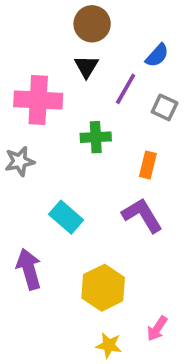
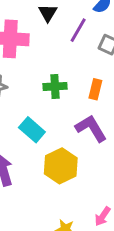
green cross: (96, 137) -> (55, 86), moved
yellow hexagon: (103, 288) -> (61, 166), moved

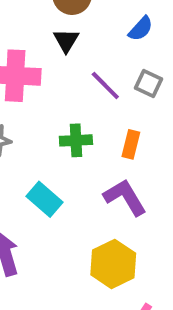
purple line: (78, 30) -> (105, 85), moved, turned -75
yellow hexagon: (61, 166) -> (113, 264), moved

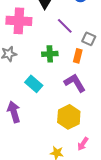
gray square: (149, 84) -> (89, 39), moved

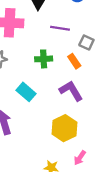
purple line: (65, 26) -> (60, 28), turned -36
orange rectangle: (78, 56) -> (74, 61), turned -48

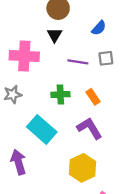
gray square: (86, 42) -> (106, 58), moved, turned -32
cyan rectangle: (26, 92) -> (42, 129), size x1.4

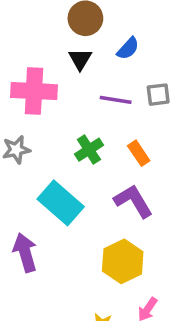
blue semicircle: (99, 28) -> (128, 48), moved
green cross: (60, 94) -> (89, 150), turned -30

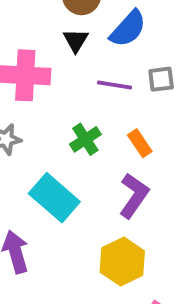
blue semicircle: (128, 48) -> (128, 29), size x1.5
purple L-shape: (133, 201) -> (134, 196), turned 66

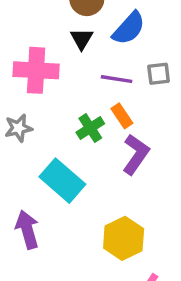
orange rectangle: (140, 143) -> (122, 116), moved
purple L-shape: (134, 196) -> (136, 154), moved

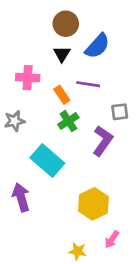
pink cross: (36, 70) -> (28, 78), size x0.7
gray square: (159, 74) -> (120, 112), moved
orange rectangle: (122, 116) -> (62, 95), moved

